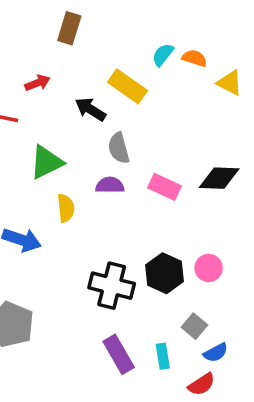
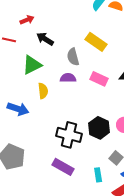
yellow rectangle: (127, 86) -> (96, 42), moved
black arrow: (90, 109) -> (45, 39), moved
purple rectangle: (119, 354) -> (63, 167), moved, turned -30

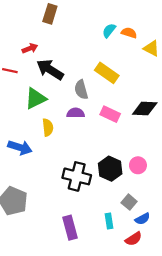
black arrow: (45, 39) -> (50, 70), size x1.4
purple rectangle: (63, 167) -> (70, 228), moved, turned 45

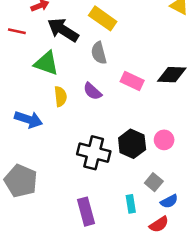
yellow rectangle: (107, 73) -> (103, 18), moved
green triangle: (36, 98) -> (46, 63), turned 45
purple semicircle: (76, 113) -> (92, 91), moved, turned -138

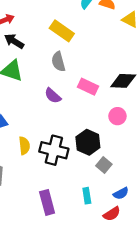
black arrow: (63, 30) -> (14, 41), moved, size x0.7
yellow semicircle: (60, 96) -> (24, 146), moved
pink circle: (164, 140) -> (117, 116), moved
gray square: (154, 182) -> (104, 165), moved

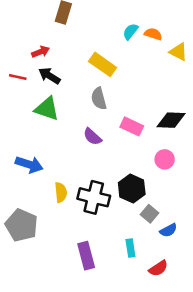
blue semicircle: (121, 193) -> (168, 230), moved

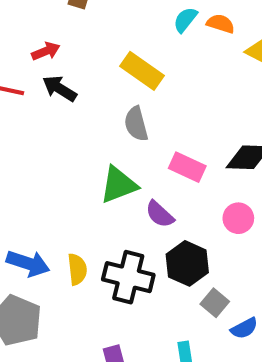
green triangle: (47, 109) -> (118, 185), moved, turned -40
purple semicircle: (92, 137) -> (160, 214), moved
blue arrow: (29, 164) -> (28, 263), moved

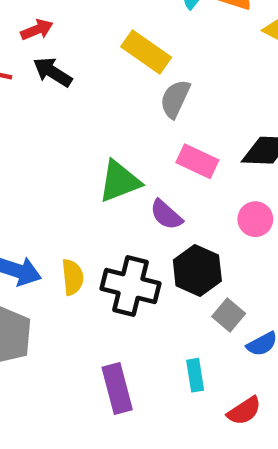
gray semicircle: (136, 124) -> (175, 99), moved, turned 40

